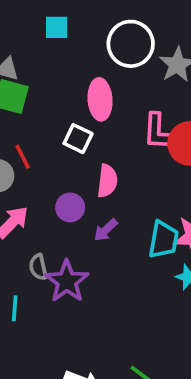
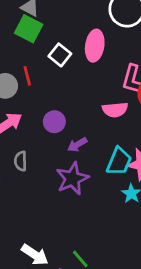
white square: (78, 139) -> (60, 55), moved
pink semicircle: (107, 181) -> (115, 110), moved, turned 65
purple star: (67, 281) -> (72, 179), moved

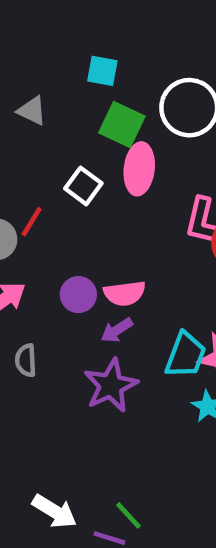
green square: (29, 29) -> (122, 124), moved
red line: (27, 76) -> (32, 222), turned 48
pink semicircle: (115, 110) -> (125, 293), moved

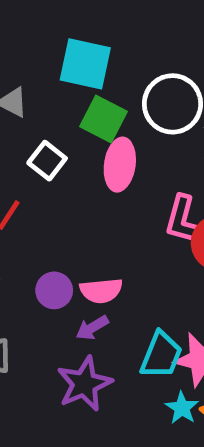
cyan square: (102, 71) -> (85, 64), size x1.6
white square: (83, 186) -> (47, 161), moved

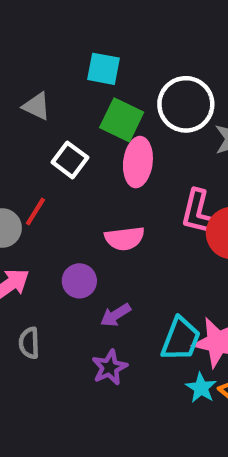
cyan square: (85, 64) -> (104, 69), size x0.7
pink semicircle: (101, 291) -> (125, 238), moved
purple star: (84, 384) -> (110, 367), size x0.7

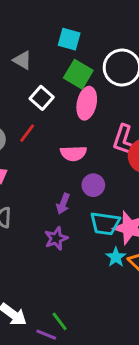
red line: (35, 212) -> (27, 133), moved
purple circle: (79, 281) -> (93, 185), moved
purple arrow: (116, 315) -> (63, 204), turned -42
cyan trapezoid: (181, 339) -> (105, 223), turned 72

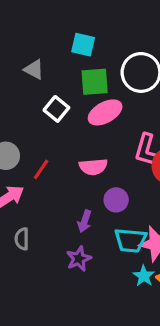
green square: (78, 74) -> (95, 82), turned -32
pink ellipse: (87, 103) -> (105, 112), turned 52
red line: (27, 133) -> (41, 169), moved

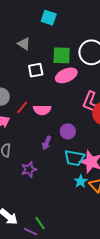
cyan square: (83, 45) -> (49, 18), moved
white square: (56, 109) -> (36, 70), turned 35
pink semicircle: (93, 167) -> (42, 110), moved
purple star: (79, 259) -> (29, 169), moved

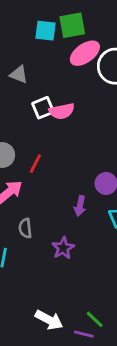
green square: (62, 55) -> (72, 25), moved
pink ellipse: (66, 75) -> (85, 53), moved
pink semicircle: (42, 110) -> (62, 111), moved

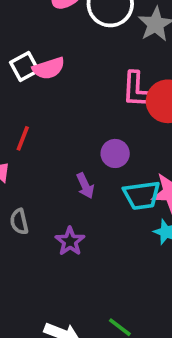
purple arrow: (80, 206) -> (85, 186), turned -30

